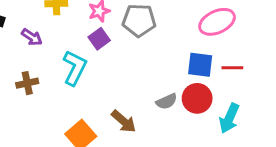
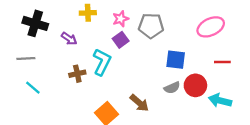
blue square: (200, 65) -> (176, 60), moved
brown cross: (27, 83) -> (77, 74), moved
cyan arrow: (229, 118) -> (220, 101), turned 80

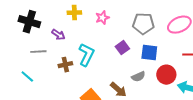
gray pentagon: (151, 26) -> (143, 24), moved
purple square: (121, 40) -> (122, 48), moved
gray line: (26, 58) -> (38, 52), moved
gray semicircle: (172, 88) -> (138, 77), moved

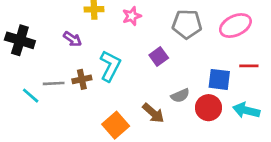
black cross: (29, 22) -> (20, 40), moved
gray line: (38, 52) -> (54, 83), moved
blue square: (149, 53) -> (219, 79), moved
red circle: (166, 75) -> (208, 108), moved

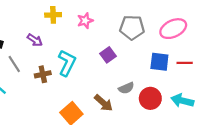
blue square: (219, 79) -> (159, 62), moved
gray line: (54, 83) -> (14, 64), moved, turned 60

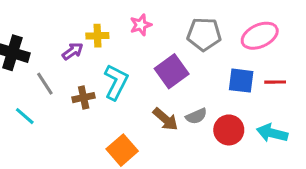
yellow cross: (53, 15) -> (97, 36), moved
purple arrow: (35, 40) -> (73, 51), turned -70
purple square: (108, 55) -> (172, 71), size x1.5
brown arrow: (103, 103) -> (165, 119), moved

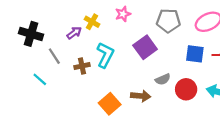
yellow cross: (97, 36) -> (92, 22), turned 32
brown arrow: (165, 119) -> (141, 96), moved, turned -36

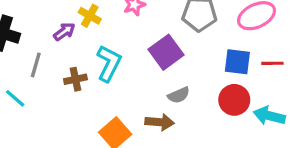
gray line: (54, 56) -> (36, 65), turned 49
gray semicircle: (163, 79) -> (179, 95), moved
red circle: (186, 89) -> (234, 100), moved

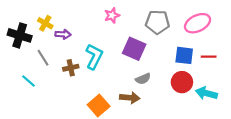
yellow cross: (90, 16) -> (45, 23), moved
purple arrow: (64, 32) -> (63, 34), turned 40
purple square: (166, 52) -> (134, 49), turned -30
gray line: (36, 65) -> (43, 58), turned -48

